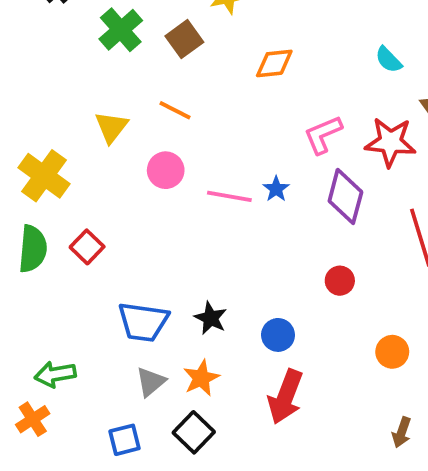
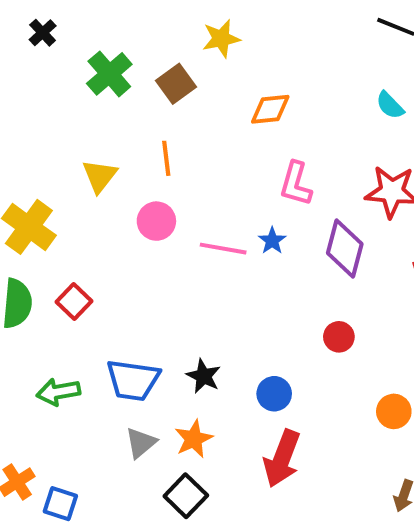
orange line: (175, 110) -> (166, 158), turned 56
pink L-shape: (323, 135) -> (296, 184), moved, turned -51
green arrow: (55, 374) -> (58, 392), moved
blue square: (124, 440) -> (60, 504), moved, turned 32

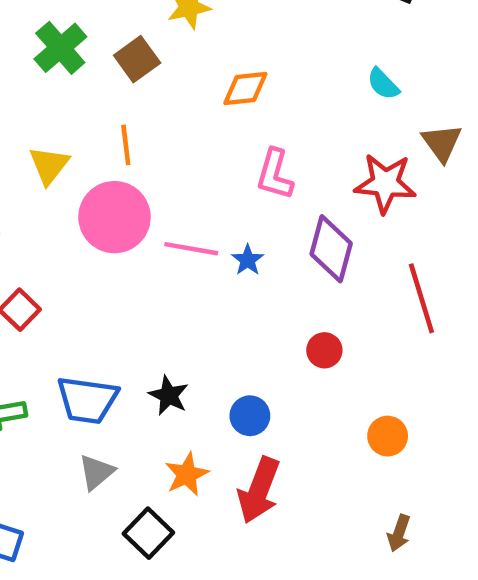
pink circle: (156, 221) -> (114, 217), size x1.6
blue star: (272, 241) -> (248, 260), moved
orange star: (194, 439) -> (187, 474), moved

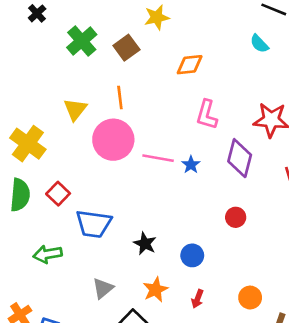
cyan semicircle: (383, 84) -> (259, 44), moved
blue trapezoid: (87, 400) -> (94, 224), moved
orange circle: (388, 436) -> (250, 298), moved
red arrow: (259, 490) -> (198, 299), size x0.5

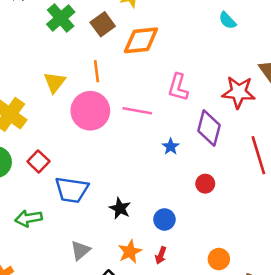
orange diamond: (190, 65) -> (141, 40), moved, size x1.4
pink line: (158, 158) -> (137, 111), moved
blue star: (191, 165) -> (171, 147), moved
red arrow: (198, 299) -> (161, 255), moved

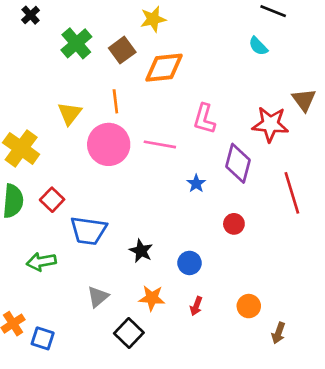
orange star: (130, 252) -> (152, 298), turned 30
red arrow: (161, 255) -> (196, 306), moved

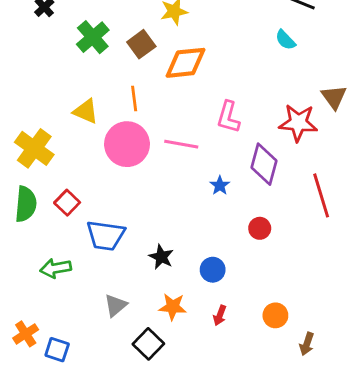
yellow triangle: (70, 113) -> (86, 111), turned -45

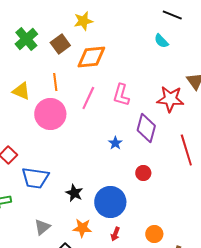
pink line: (181, 144) -> (88, 98), moved, turned -75
blue circle: (213, 270) -> (110, 202), size x1.8

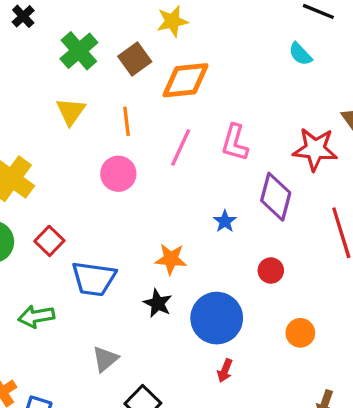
yellow triangle: (21, 91) -> (71, 111), moved, turned 42
pink circle: (50, 114) -> (118, 174), size x0.7
orange star: (82, 228) -> (171, 259), moved
orange circle: (154, 234) -> (300, 333), moved

